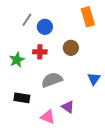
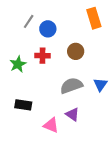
gray semicircle: (52, 80) -> (71, 86), moved

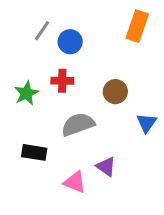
orange rectangle: (94, 18) -> (137, 26), turned 36
brown circle: (76, 51) -> (115, 92), moved
gray semicircle: (71, 86) -> (78, 124), moved

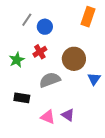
red cross: (62, 81) -> (40, 52), turned -32
brown circle: (115, 92) -> (74, 59), size x1.5
purple triangle: (106, 167) -> (68, 115), moved

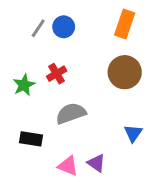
blue circle: (45, 27) -> (64, 27), moved
brown circle: (74, 59) -> (125, 72), moved
blue triangle: (94, 79) -> (133, 133), moved

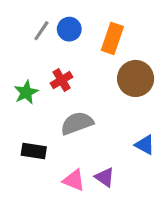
orange rectangle: (125, 24) -> (112, 38), moved
blue triangle: (133, 133) -> (145, 145), turned -36

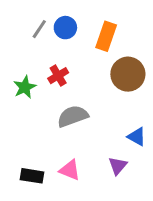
black rectangle: (34, 151) -> (32, 176), moved
purple triangle: (105, 177) -> (118, 166), moved, turned 36

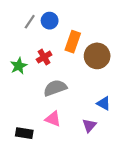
orange rectangle: (106, 36) -> (73, 42), moved
pink triangle: (70, 170) -> (53, 119), moved

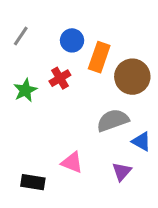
blue circle: (50, 21) -> (72, 40), moved
gray line: (30, 22) -> (21, 36), moved
gray semicircle: (55, 88) -> (113, 120), moved

